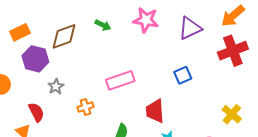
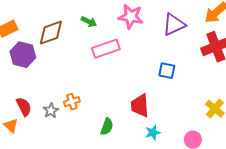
blue square: (183, 75) -> (167, 71), turned 36
pink rectangle: (120, 80) -> (106, 49), moved
gray star: (56, 87) -> (51, 111), moved

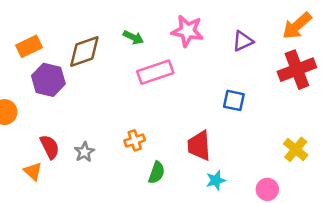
purple triangle: (174, 25) -> (243, 41), size x0.7
orange cross: (72, 102) -> (135, 140), moved

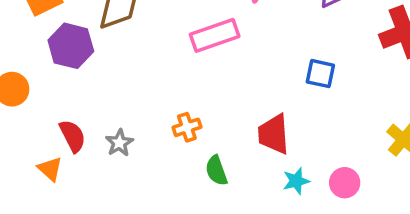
green semicircle: (157, 173) -> (216, 171), turned 140
pink circle: (267, 189) -> (345, 183), moved

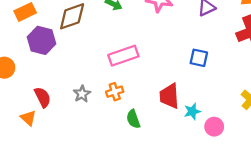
pink rectangle: (215, 35) -> (123, 56), moved
gray star: (119, 143) -> (82, 94), moved
cyan star: (296, 181) -> (192, 111), moved

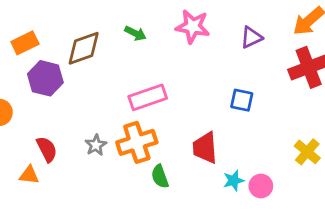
orange cross: (115, 92) -> (137, 142), size x1.8
cyan star: (192, 111) -> (234, 181), moved
orange triangle: (28, 118) -> (29, 175), turned -35

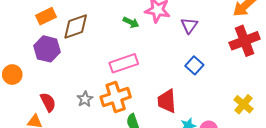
green arrow: (135, 33) -> (131, 22), moved
purple triangle: (251, 37) -> (189, 25), moved, turned -30
orange rectangle: (25, 43) -> (46, 16), moved
blue square: (242, 100) -> (194, 65), turned 30

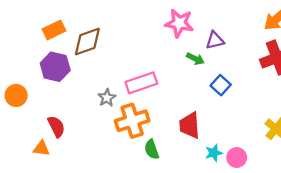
green arrow: (131, 22) -> (195, 59), moved
purple triangle: (189, 25) -> (215, 40), turned 42
gray star: (85, 99) -> (107, 98), moved

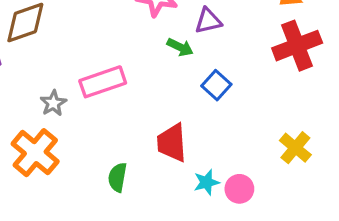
orange cross: (132, 121) -> (35, 153), moved, turned -32
green semicircle: (152, 149) -> (118, 177), turned 30

